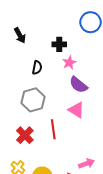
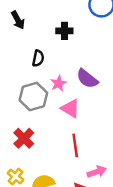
pink star: (69, 63) -> (58, 83), moved
pink triangle: (76, 110) -> (70, 108), moved
red line: (53, 129) -> (75, 145), moved

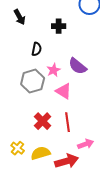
red cross: (24, 138) -> (43, 121), moved

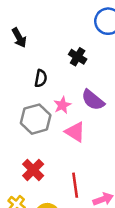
black cross: (59, 26) -> (78, 57), moved, turned 32
red cross: (43, 121) -> (33, 170), moved
red line: (68, 122) -> (75, 185), moved

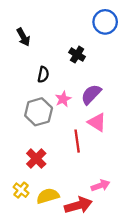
purple semicircle: (93, 100) -> (91, 94), turned 95
pink triangle: (75, 132) -> (97, 122), moved
red line: (75, 185) -> (77, 141), moved

